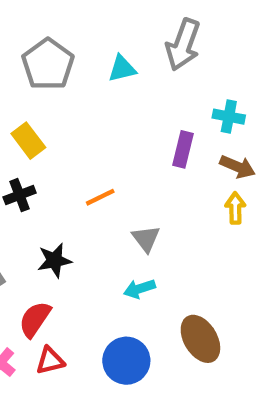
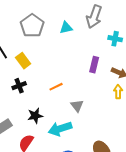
cyan cross: (229, 117) -> (115, 39), moved
cyan arrow: (139, 289) -> (60, 129), moved, size x1.6

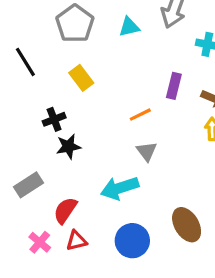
yellow rectangle: (23, 61) -> (81, 78), moved
orange line: (56, 87) -> (140, 115), moved
black star: (35, 116) -> (68, 147), moved

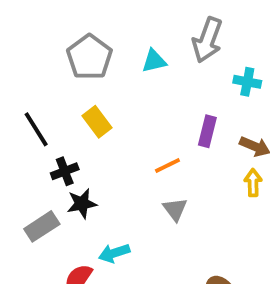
black line: (25, 62) -> (36, 129), moved
gray rectangle: (29, 185) -> (42, 226), moved
cyan arrow: (120, 188) -> (114, 253), moved, size x0.7

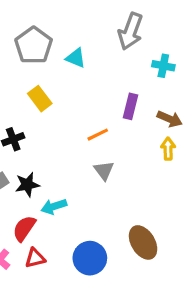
cyan triangle: (154, 61) -> (76, 58), moved, turned 35
black star: (82, 204) -> (27, 185), moved

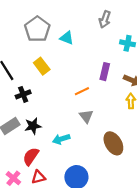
gray arrow: (131, 31) -> (105, 19), size x0.7
cyan arrow: (54, 206) -> (61, 139), moved
brown ellipse: (143, 242) -> (113, 143), moved

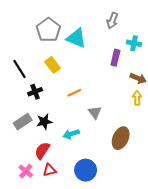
cyan triangle: (67, 38) -> (76, 38), size x1.5
purple rectangle: (105, 72) -> (115, 58), moved
orange line: (82, 91) -> (74, 93), moved
brown ellipse: (113, 143) -> (121, 138), turned 55

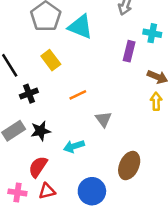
brown ellipse: (121, 138) -> (129, 166), moved
pink cross: (26, 171) -> (17, 192), turned -32

